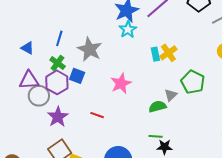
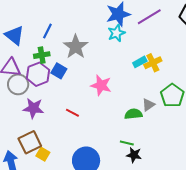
blue triangle: (27, 48) -> (14, 35), size x1.5
cyan rectangle: (155, 54) -> (140, 62), turned 64
green cross: (58, 63) -> (42, 55), turned 35
pink star: (121, 83) -> (101, 85), turned 30
purple star: (58, 117) -> (33, 108), turned 30

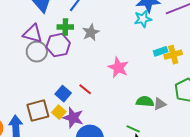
gray star: (76, 47) -> (91, 32), moved, size x0.7
blue square: (59, 71) -> (63, 94), moved
gray triangle: (148, 105) -> (160, 104), moved
purple star: (33, 108) -> (73, 118), moved
yellow square: (43, 154) -> (59, 112), moved

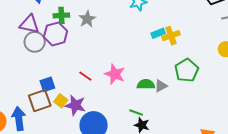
pink star: (118, 67) -> (115, 74), moved
blue square: (63, 94) -> (47, 84), moved, turned 35

